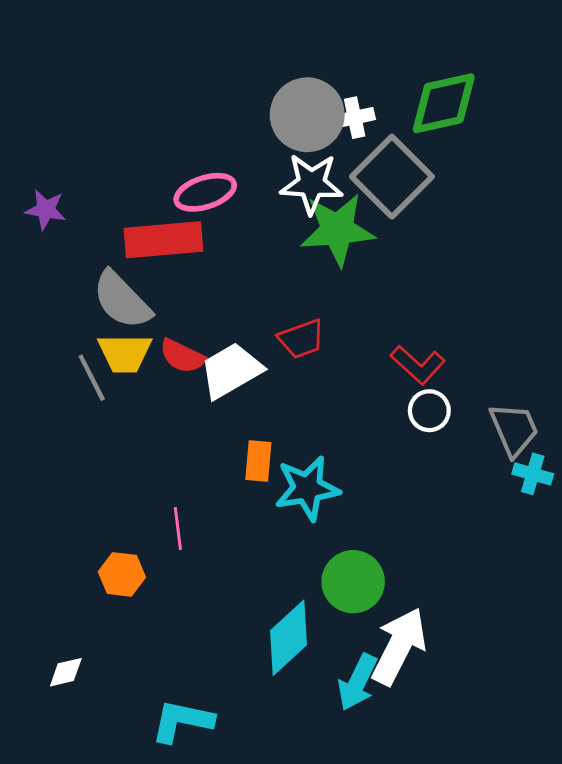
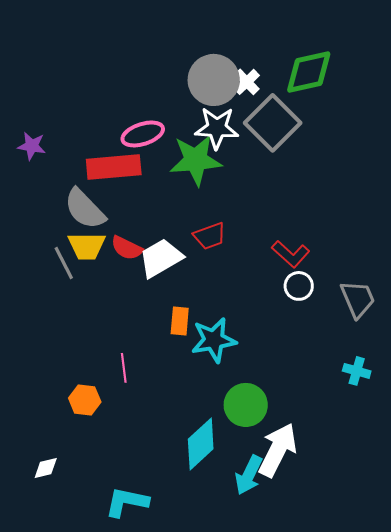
white cross: (355, 118) -> (247, 82), turned -32
green star: (337, 230) -> (196, 160), moved
cyan cross: (533, 474) -> (357, 371), moved

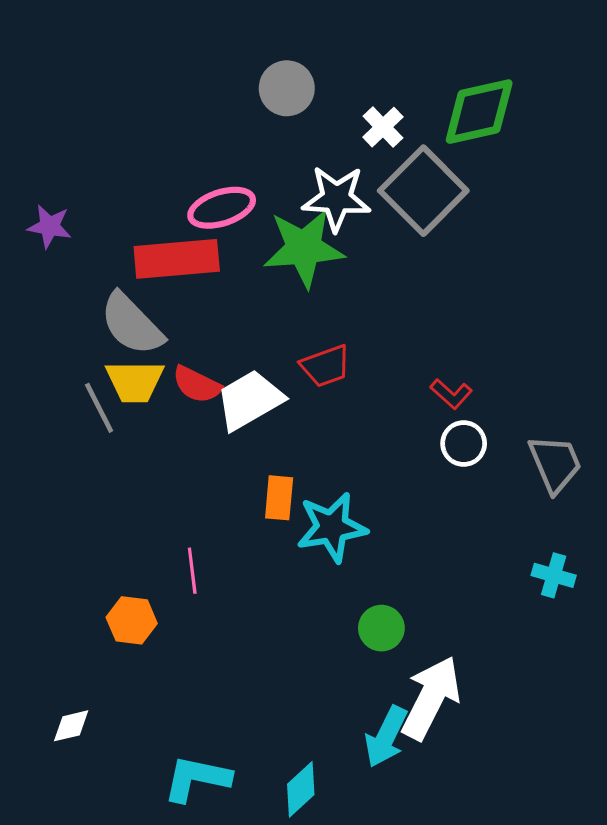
gray circle: (214, 80) -> (287, 88), moved, size x0.7
red L-shape: (291, 254) -> (451, 394), size x0.7
green circle: (246, 405) -> (381, 628), size x0.7
cyan diamond: (201, 444) -> (301, 789), moved, size x0.7

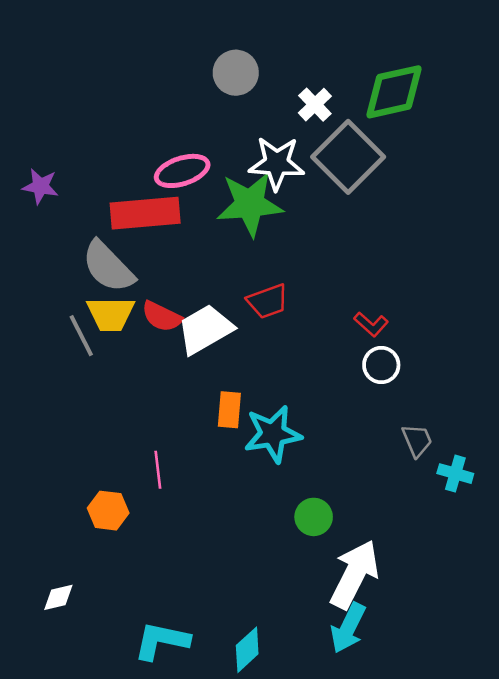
gray trapezoid: (555, 464) -> (417, 440), moved, size x0.7
cyan arrow: (386, 737) -> (348, 628), moved

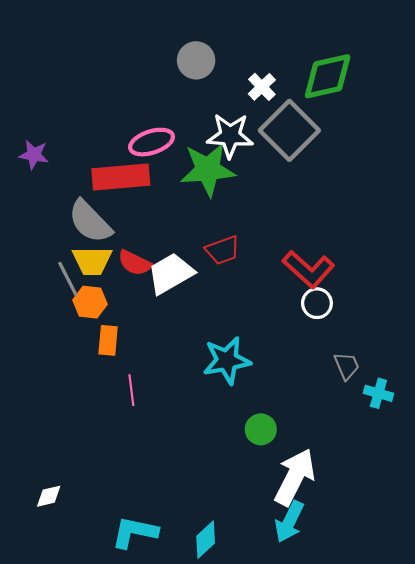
red L-shape: (371, 324) -> (308, 269), size x1.8
orange rectangle: (229, 410) -> (108, 340), moved
orange hexagon: (108, 511) -> (90, 302), moved

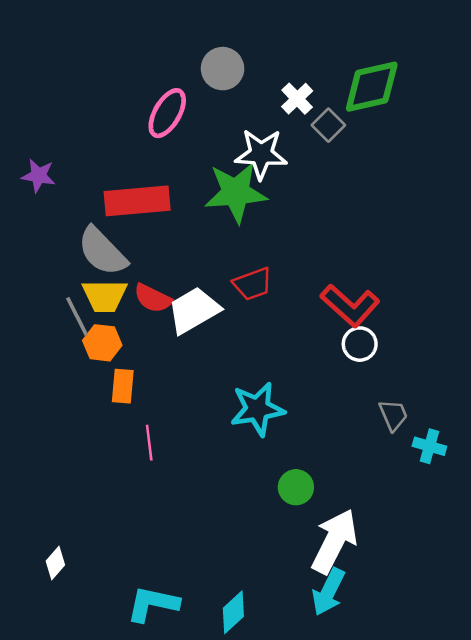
gray square: (289, 130) -> (328, 125), moved, size x0.5
pink ellipse: (152, 142) -> (167, 113), moved, turned -42
white diamond: (49, 496) -> (55, 563), turned -36

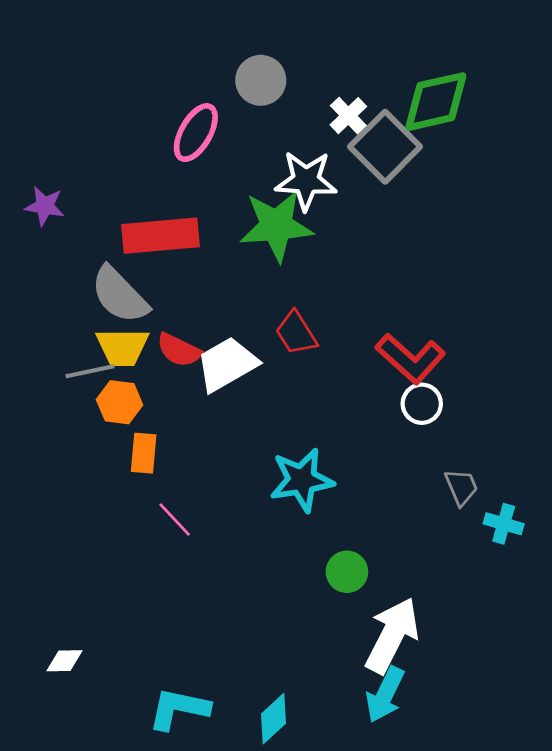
gray square: (328, 125) -> (385, 147), size x1.8
red trapezoid: (253, 284) -> (296, 333), turned 78
gray line: (77, 316) -> (90, 371), turned -75
pink line: (149, 443) -> (175, 520), turned -36
white diamond: (55, 563) -> (64, 661), turned 48

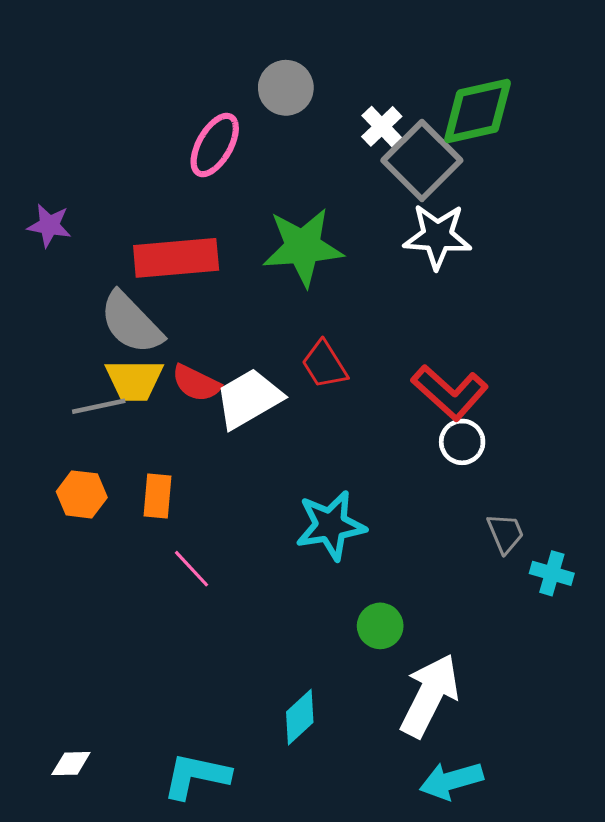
white star: (306, 181) -> (437, 236), moved
orange hexagon: (120, 402) -> (82, 494), moved
white diamond: (64, 661) -> (71, 764), moved
cyan arrow: (385, 695) -> (451, 781), moved, turned 48
cyan diamond: (273, 719) -> (300, 717), moved

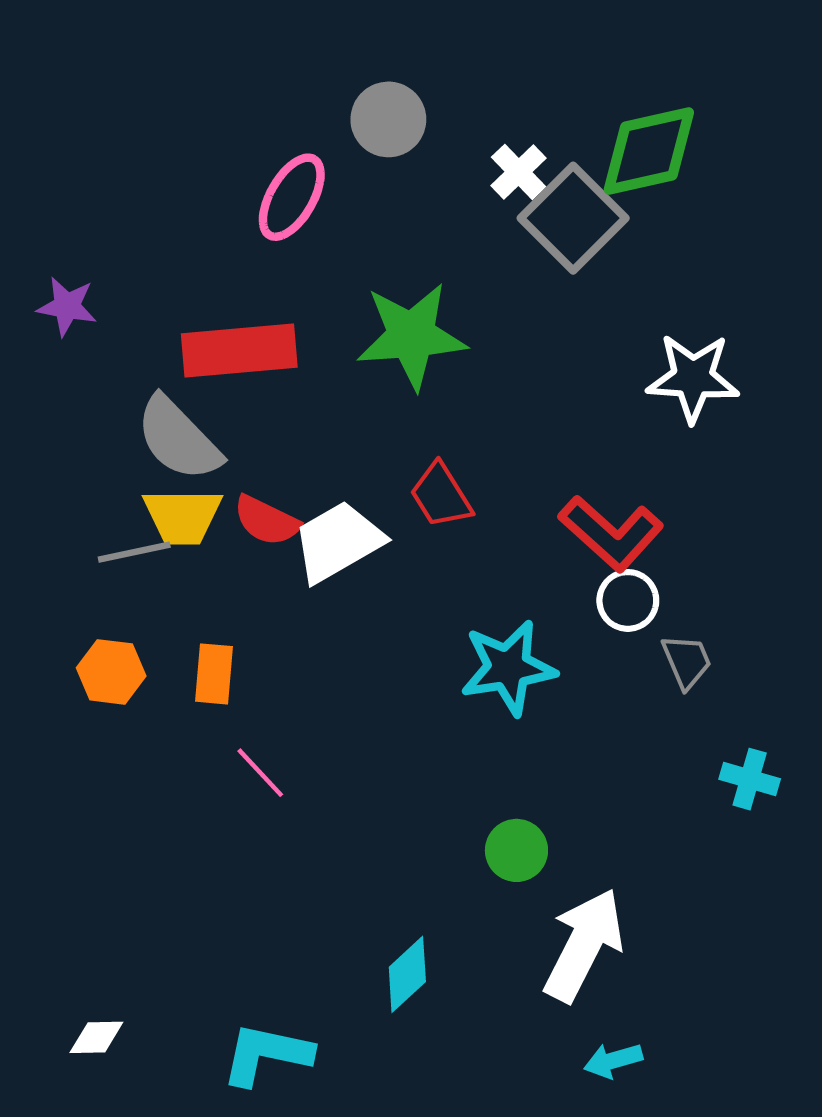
white star: (437, 236) -> (693, 378), moved
cyan star: (331, 525) -> (508, 668), moved
gray trapezoid: (505, 533) -> (687, 661), moved
cyan arrow: (451, 781) -> (613, 1060), size x0.7

